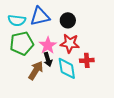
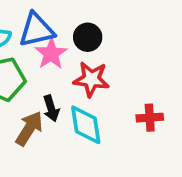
pink star: (48, 45) -> (51, 54), moved
red cross: (87, 60) -> (150, 118), moved

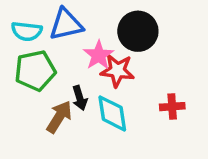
black circle: (88, 37) -> (138, 31), moved, size x1.5
pink star: (51, 54) -> (99, 55), moved

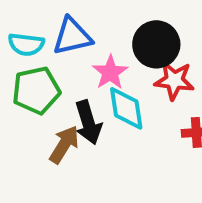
red star: (117, 71) -> (174, 80), moved
black arrow: (80, 98) -> (88, 122), size x1.5
cyan diamond: (112, 113) -> (126, 108), moved

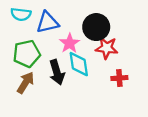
cyan semicircle: (26, 44) -> (21, 14), moved
brown arrow: (64, 144) -> (26, 83), moved

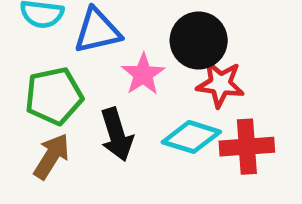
cyan diamond: (79, 64) -> (191, 137), moved, turned -64
red cross: (119, 78) -> (247, 147), size x1.5

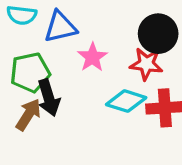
black circle: (199, 40) -> (158, 34), moved
black arrow: (117, 135) -> (49, 98), moved

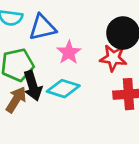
cyan diamond: (126, 101) -> (63, 89), moved

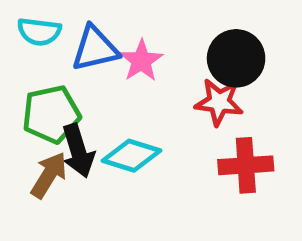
pink star: (69, 52) -> (141, 61), moved

